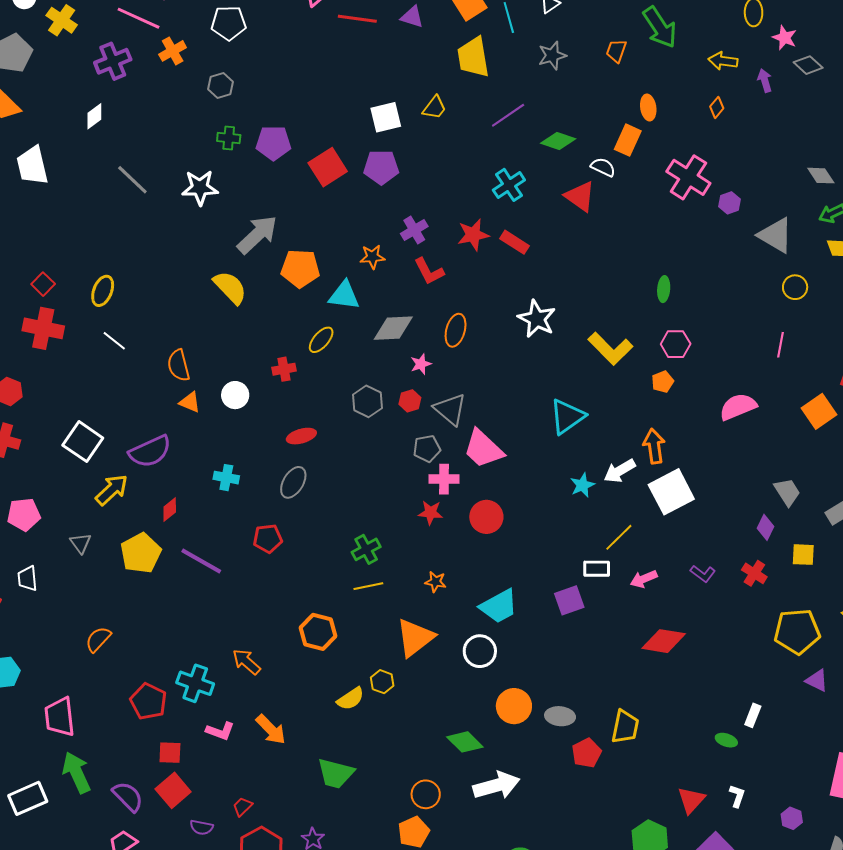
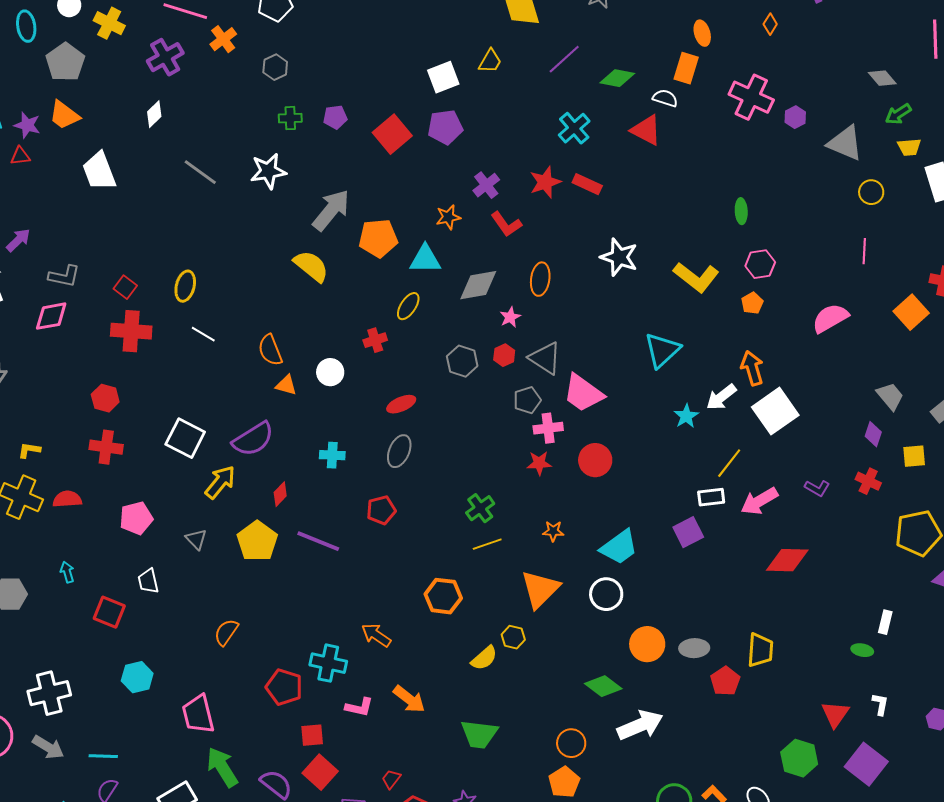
purple pentagon: (273, 143) -> (335, 117), size x0.7
pink arrow: (644, 579) -> (759, 501), size x1.4

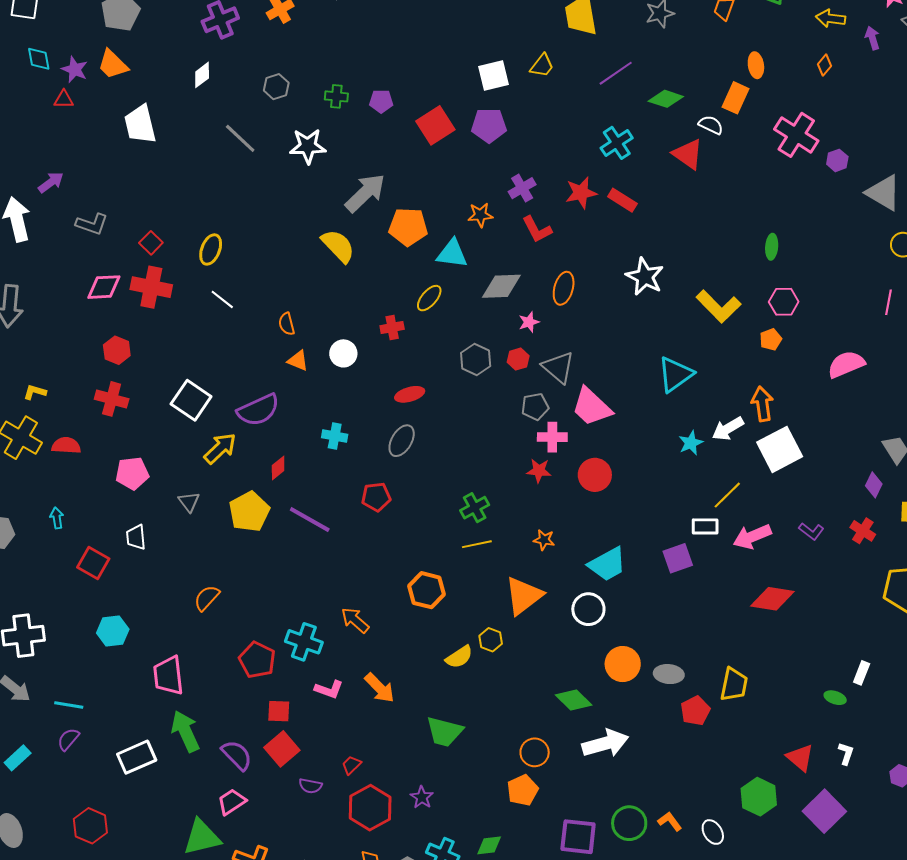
gray hexagon: (275, 67) -> (276, 87), moved
pink diamond: (51, 316) -> (104, 287), moved
orange semicircle: (270, 350) -> (287, 324), size x0.7
red triangle: (835, 714) -> (800, 758), turned -32

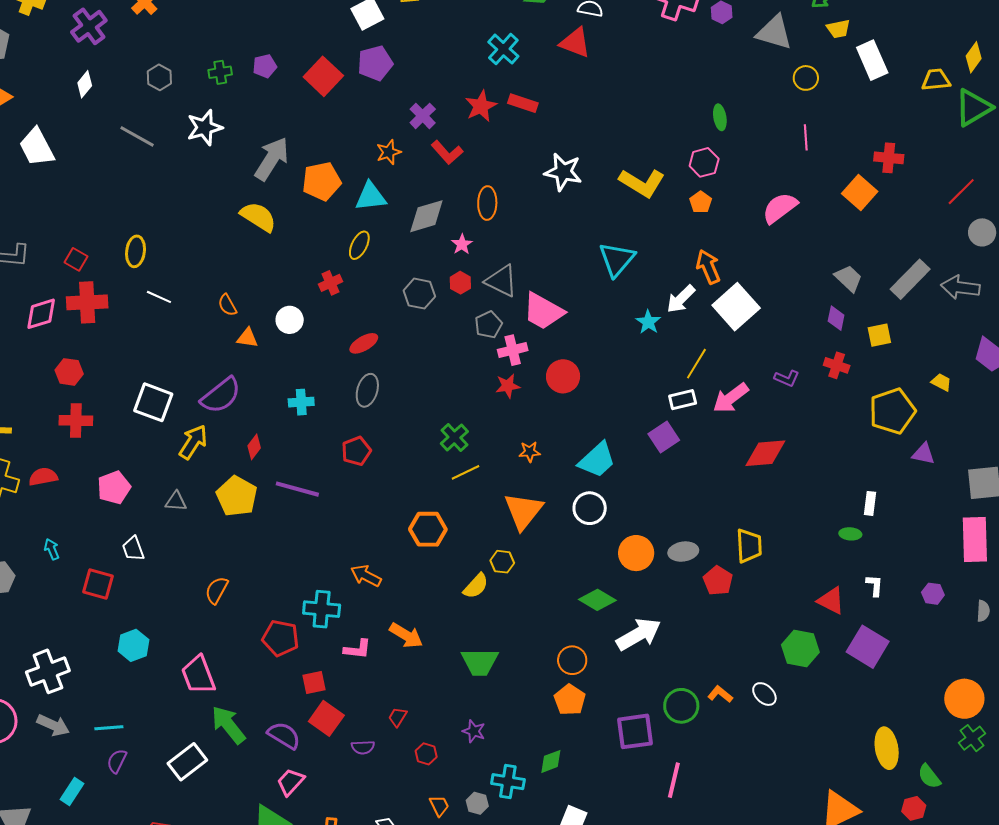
green ellipse: (772, 247) -> (720, 117), moved
gray triangle: (189, 502) -> (176, 501), turned -35
red hexagon: (370, 808) -> (426, 754), size x0.5

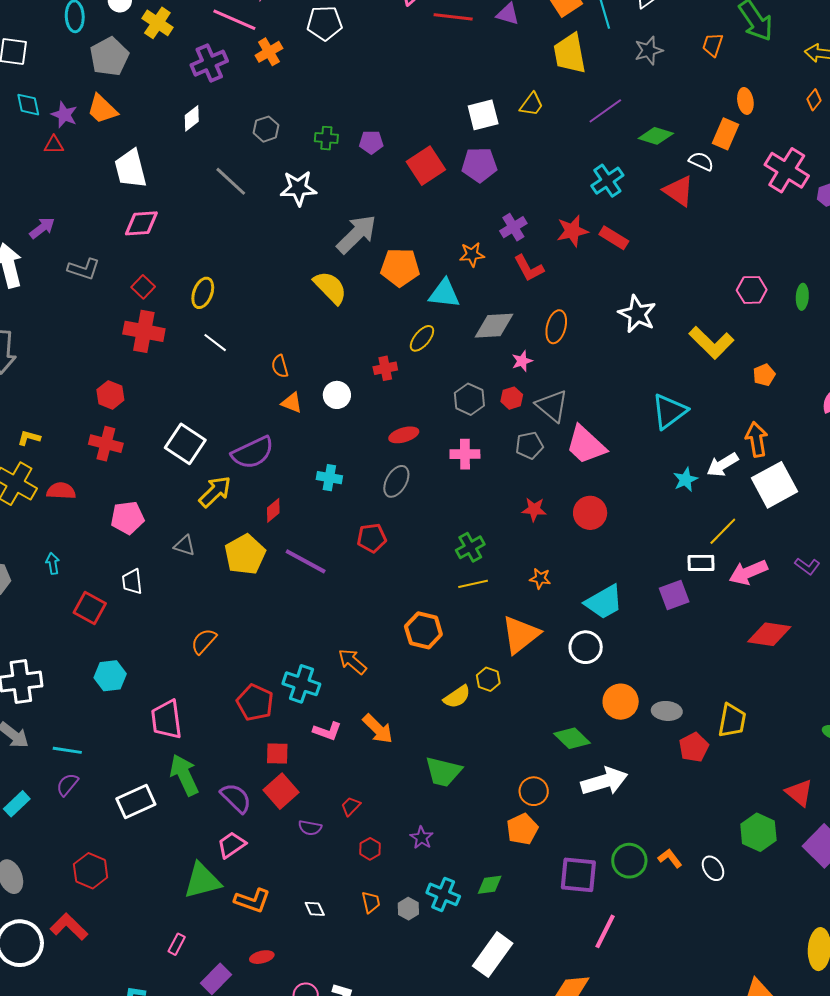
pink hexagon: (704, 162) -> (752, 290), moved
pink diamond: (41, 314) -> (141, 223), moved
pink cross: (513, 350) -> (465, 454), moved

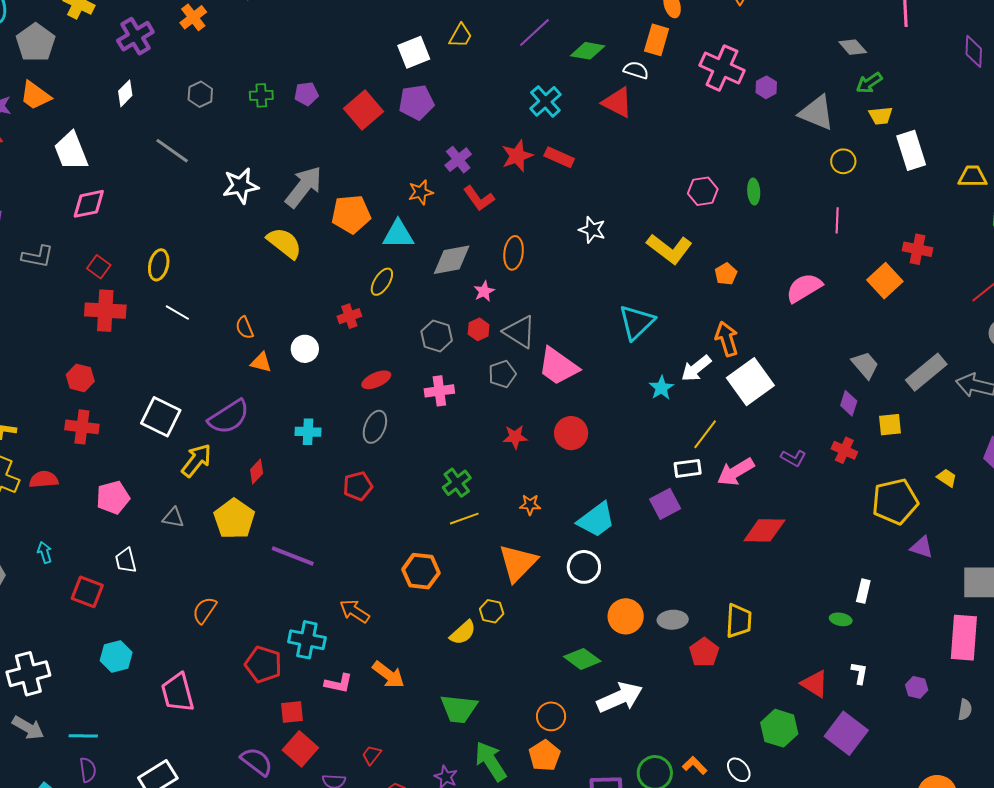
white star: (298, 188) -> (241, 186), moved
white star: (637, 314) -> (592, 230), size x0.7
purple line: (306, 561) -> (293, 556), moved
green arrow: (184, 775) -> (491, 761), moved
purple semicircle: (67, 785) -> (88, 770), turned 140

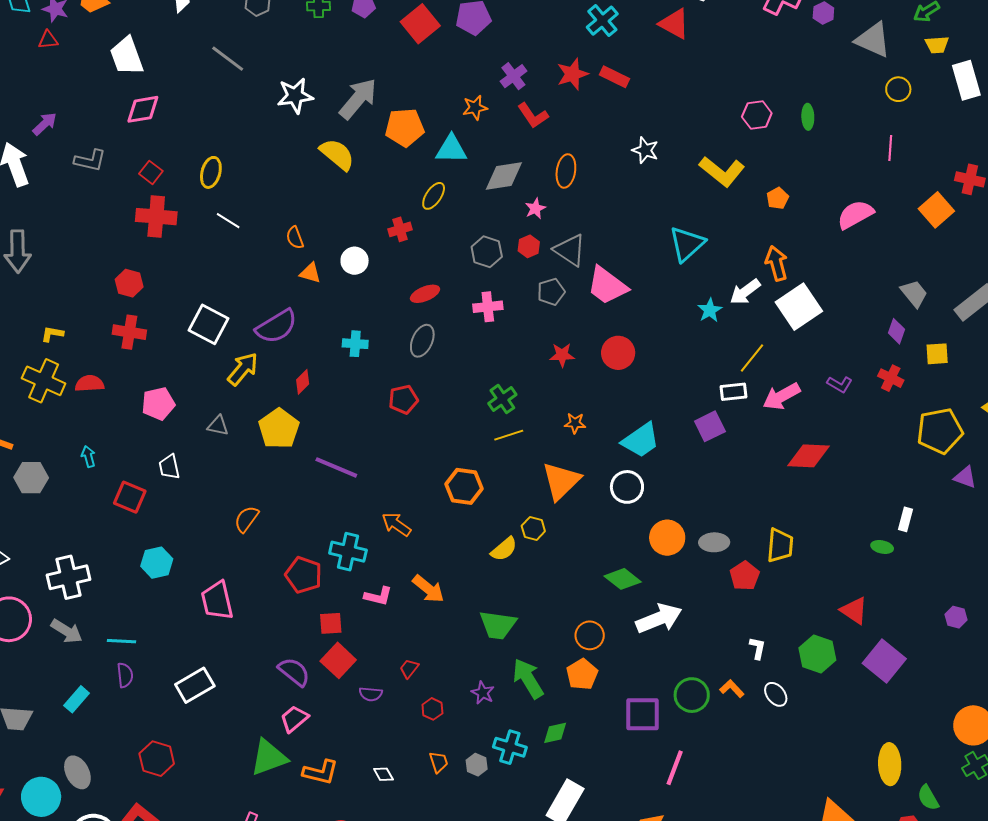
white L-shape: (859, 673) -> (757, 648), moved

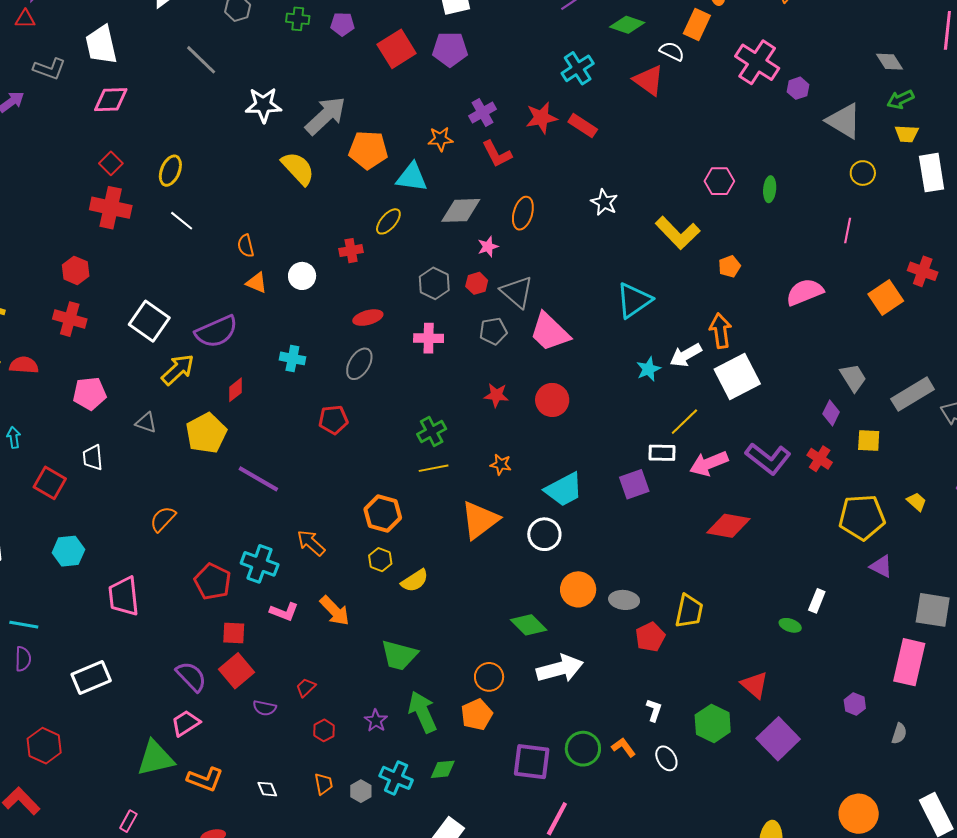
gray L-shape: (90, 161) -> (49, 69), moved
purple L-shape: (840, 384) -> (768, 459), size x1.8
yellow hexagon: (533, 529) -> (380, 560), moved

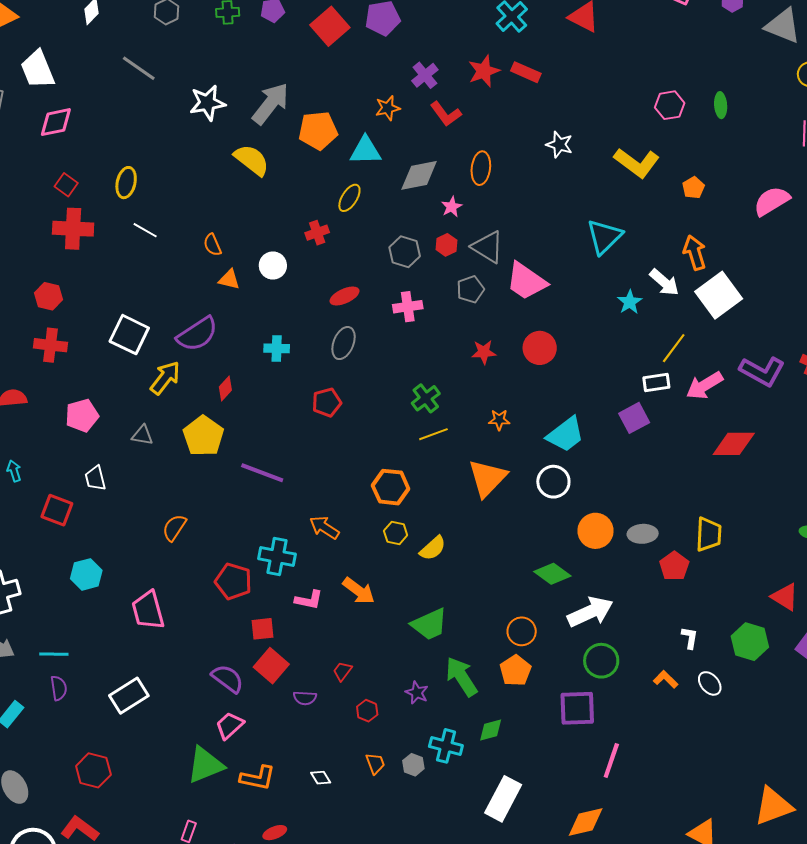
white arrow: (686, 355) -> (664, 282), turned -100
green trapezoid: (399, 655) -> (429, 624), turned -30
green circle: (583, 749) -> (601, 661), moved

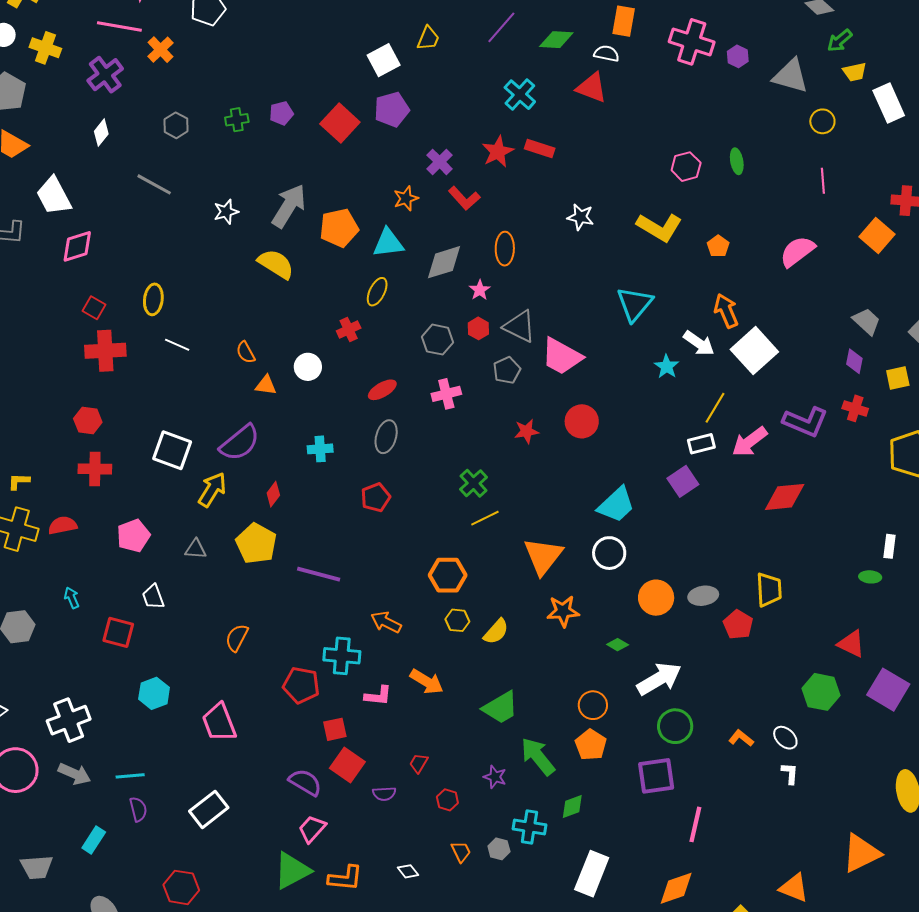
white star: (207, 103) -> (226, 212), size x0.7
orange star: (499, 420) -> (563, 611), moved, size x1.5
green diamond: (552, 574) -> (618, 645), size x0.6
white L-shape: (690, 638) -> (790, 773), moved

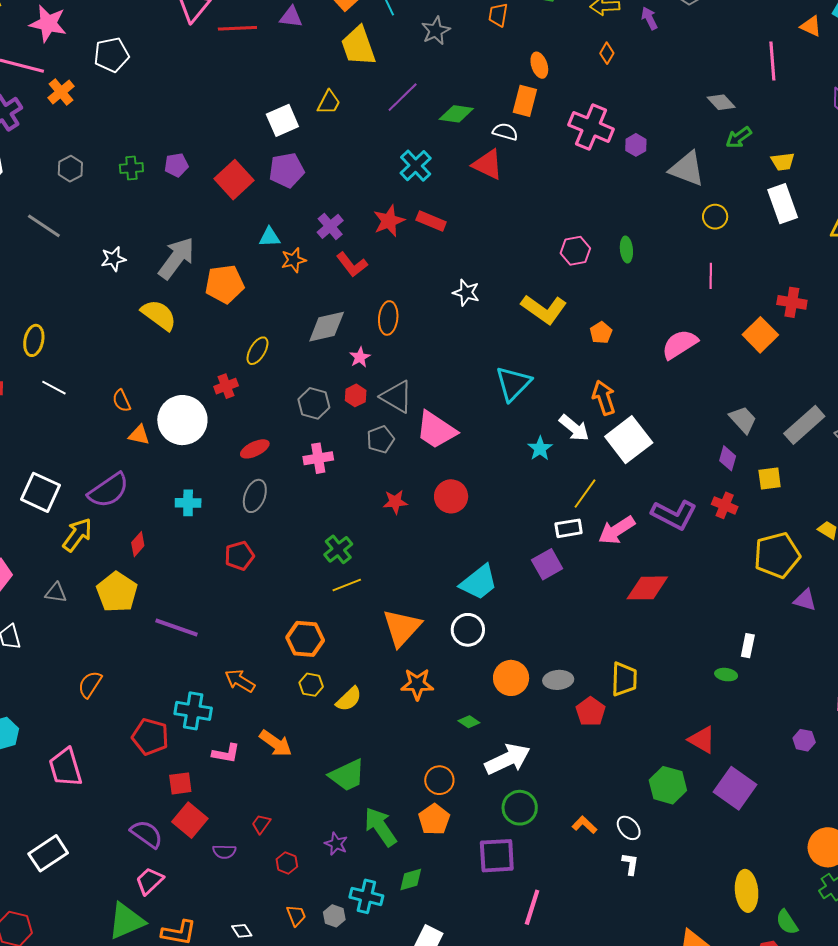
yellow trapezoid: (855, 72) -> (783, 162), moved
cyan triangle: (388, 243) -> (270, 237), moved, size x0.7
white circle: (308, 367) -> (182, 420), size x1.8

